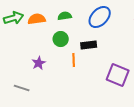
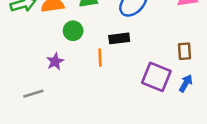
green circle: (61, 39) -> (73, 31), moved
gray line: (22, 88) -> (33, 94), turned -35

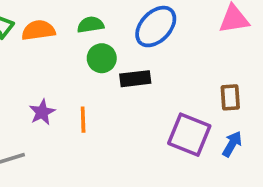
green circle: (73, 31) -> (102, 58), moved
orange line: (100, 58) -> (83, 120), moved

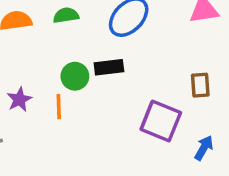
green circle: (102, 58) -> (75, 76), moved
blue arrow: (232, 144) -> (204, 148), moved

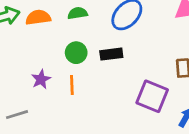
green circle: (75, 76) -> (76, 53), moved

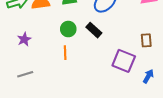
black rectangle: (111, 54) -> (94, 30), turned 49
purple star: (41, 79) -> (24, 39), moved

